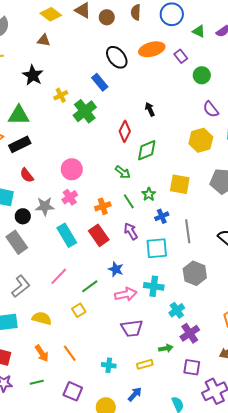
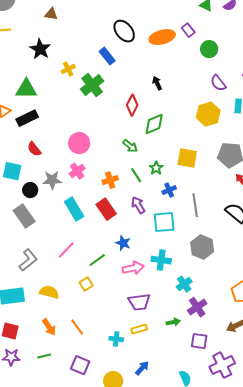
orange ellipse: (152, 49) -> (162, 37), moved
yellow rectangle: (145, 364) -> (139, 329), moved

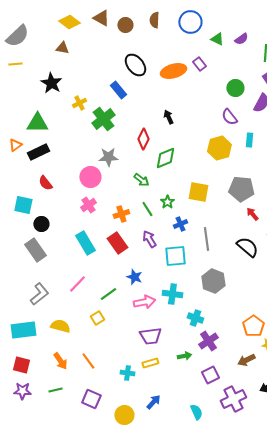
green circle: (209, 49) -> (235, 88), moved
gray star: (52, 180) -> (108, 157), moved
cyan cross: (184, 284) -> (195, 318), turned -35
purple square: (199, 341) -> (210, 375), turned -36

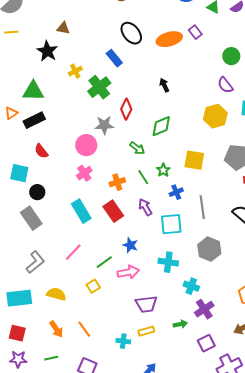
brown triangle: (62, 48) -> (63, 28), moved
red diamond: (143, 139) -> (126, 109), moved
pink arrow: (144, 302) -> (128, 272), moved

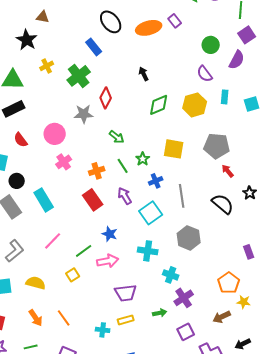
yellow cross: (75, 71) -> (47, 66), moved
green diamond: (161, 126) -> (159, 105), moved
pink circle: (86, 145) -> (55, 134), moved
cyan rectangle: (81, 211) -> (44, 200), moved
cyan square: (171, 224) -> (151, 213), turned -30

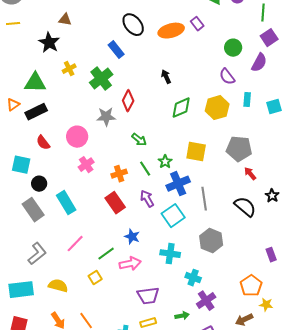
blue cross: (156, 181) -> (178, 184), size x1.6

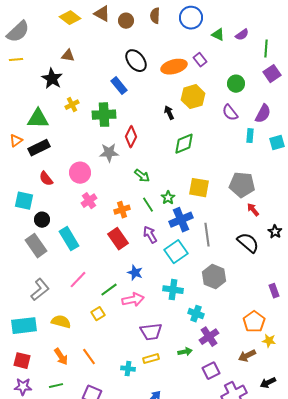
purple semicircle: (259, 63) -> (263, 114), moved
green cross: (101, 79) -> (104, 115), turned 35
yellow hexagon: (217, 108) -> (193, 97), moved

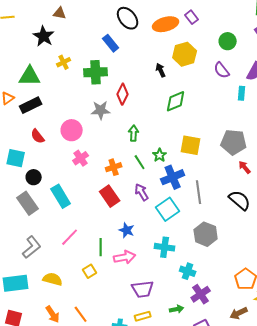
green arrow: (142, 176) -> (134, 133), turned -126
green line: (109, 290) -> (101, 247), turned -54

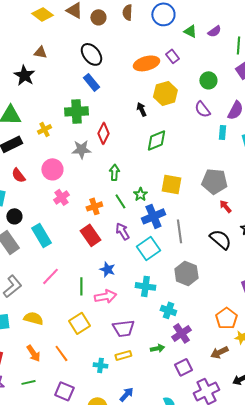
black ellipse: (128, 18) -> (91, 54), moved
yellow cross: (64, 62) -> (44, 129), moved
yellow square: (90, 271) -> (79, 323), moved, size x1.5

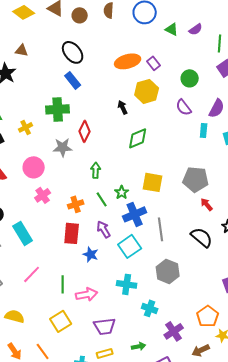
purple rectangle: (172, 56) -> (154, 63), moved
red rectangle: (90, 235) -> (72, 233), turned 40
blue star: (107, 269) -> (91, 254), moved
purple cross: (181, 333) -> (174, 331), moved

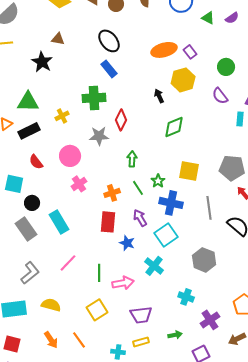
blue cross: (135, 214) -> (171, 203), turned 35
gray line: (161, 229) -> (209, 208), moved
cyan cross: (127, 284) -> (154, 266), moved, turned 30

